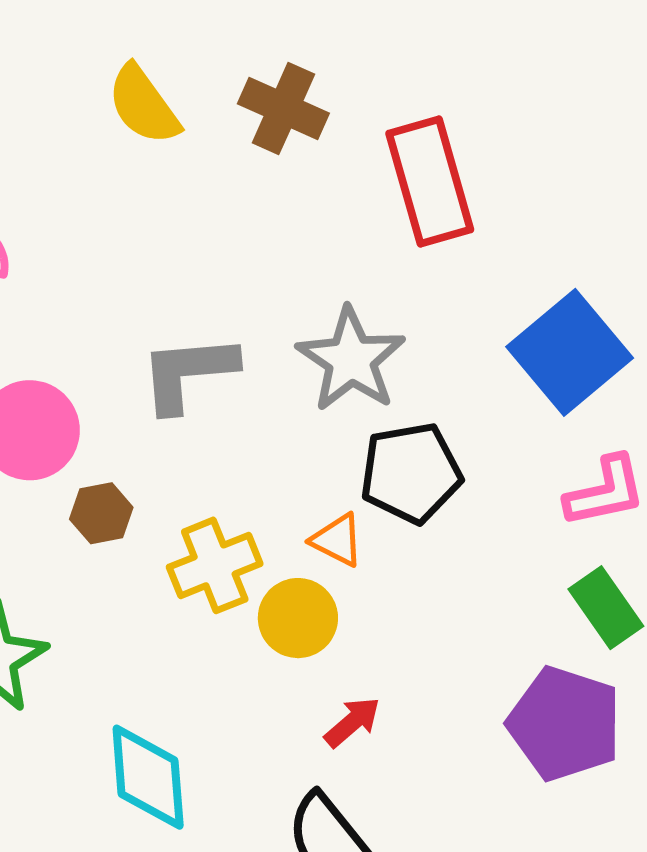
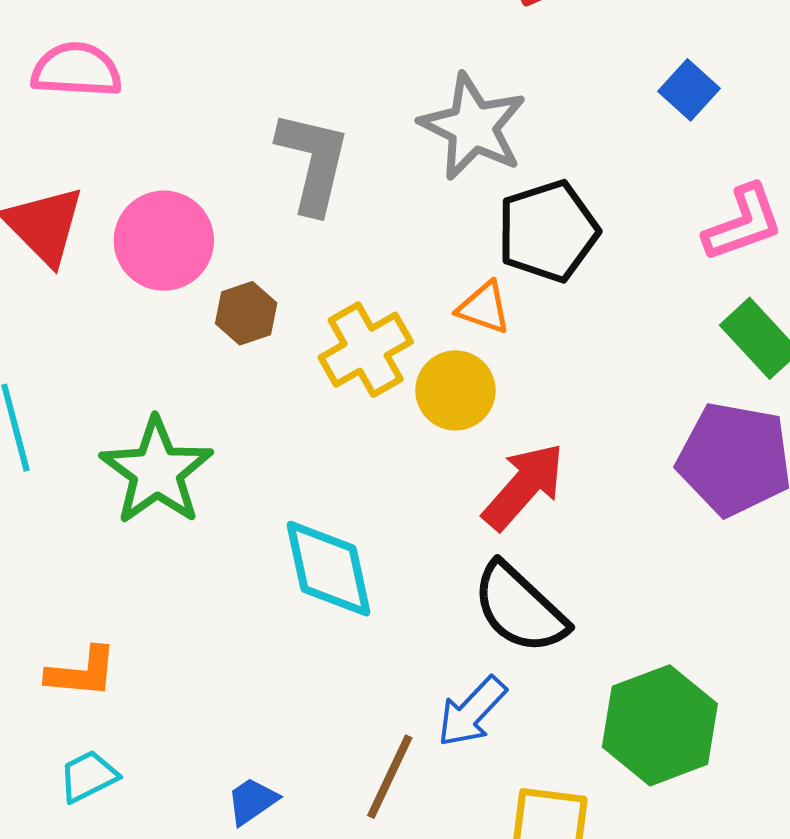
blue square: (570, 352) -> (689, 90), size x0.5
gray L-shape: (188, 373) -> (313, 162), turned 116
red arrow: (352, 722) -> (524, 486), size x1.6

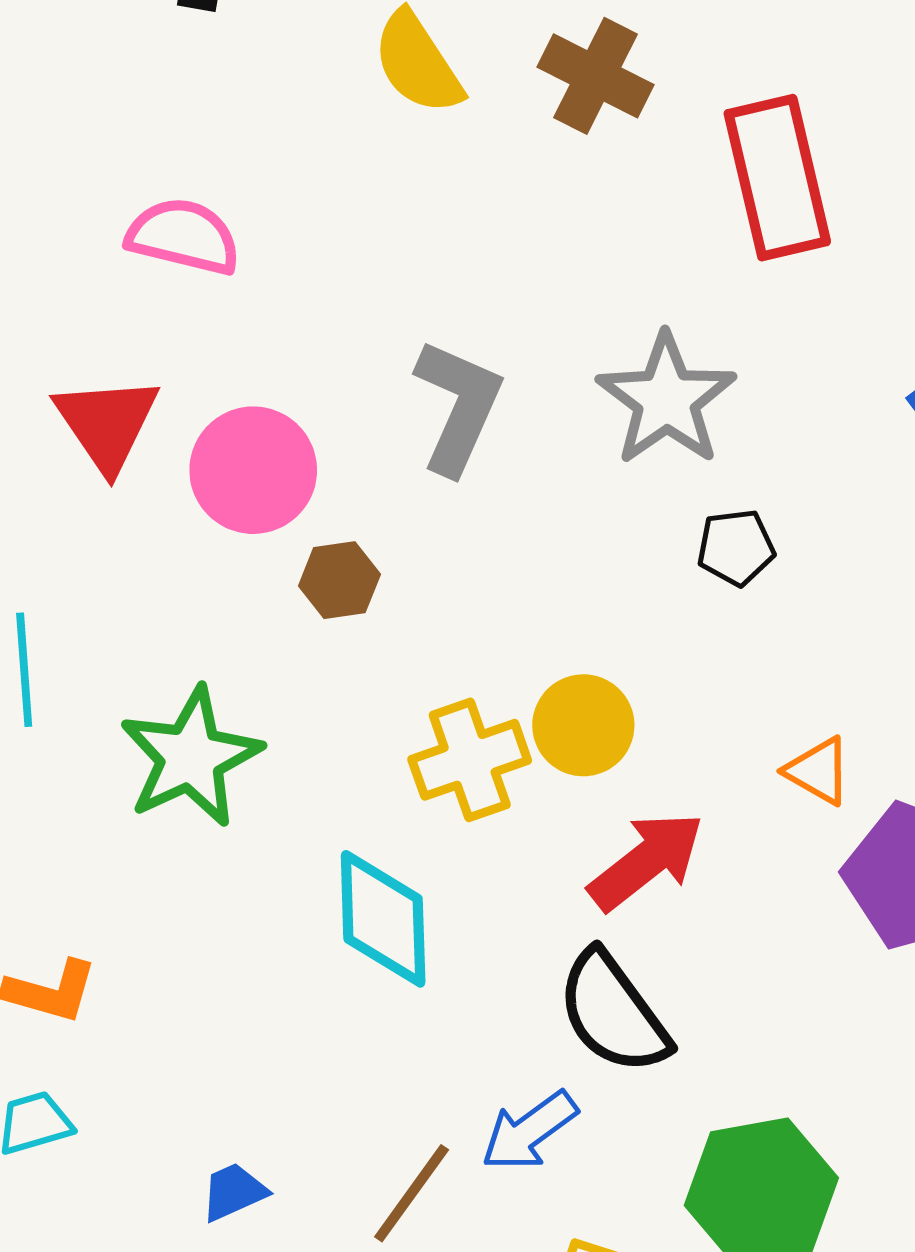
black pentagon: (548, 231) -> (736, 547), size x0.6
orange triangle: (484, 308) -> (818, 771), moved
yellow cross: (366, 350) -> (470, 760), moved

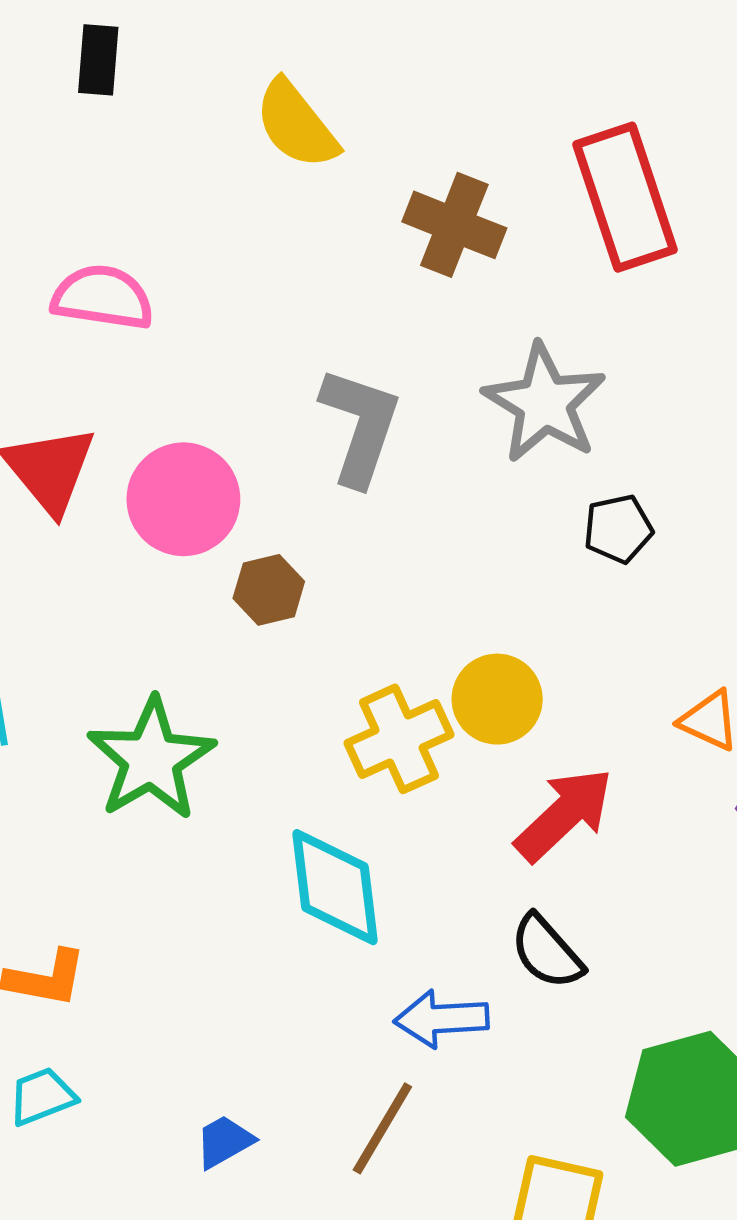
brown cross: (596, 76) -> (454, 225), moved
black semicircle: (613, 1013) -> (547, 952), size x0.7
blue arrow: (529, 1131) -> (441, 1019), moved, turned 38

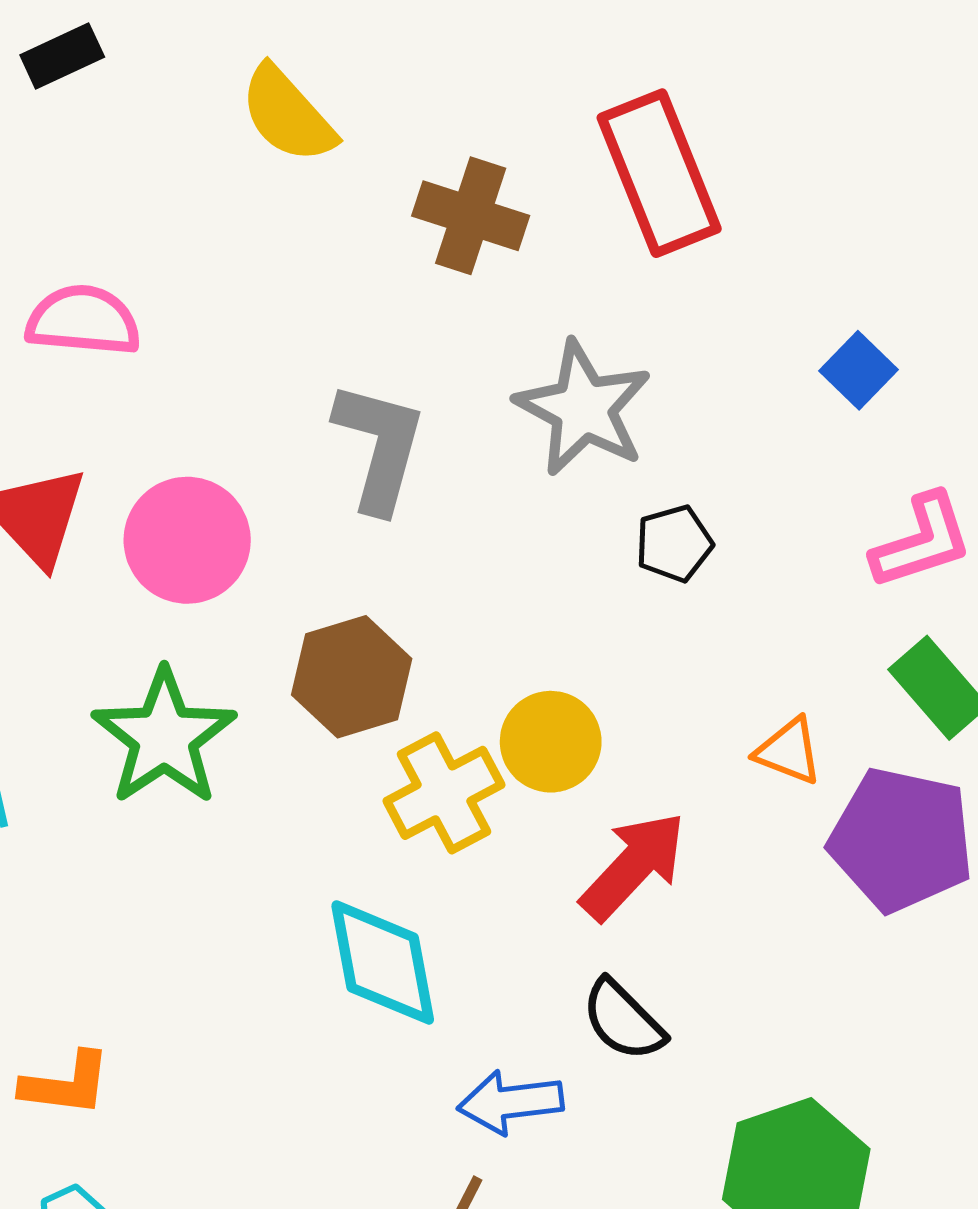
black rectangle: (98, 60) -> (62, 56), turned 64
brown hexagon: (269, 590) -> (352, 677), moved, size x1.5
green star: (151, 759) -> (164, 737), moved

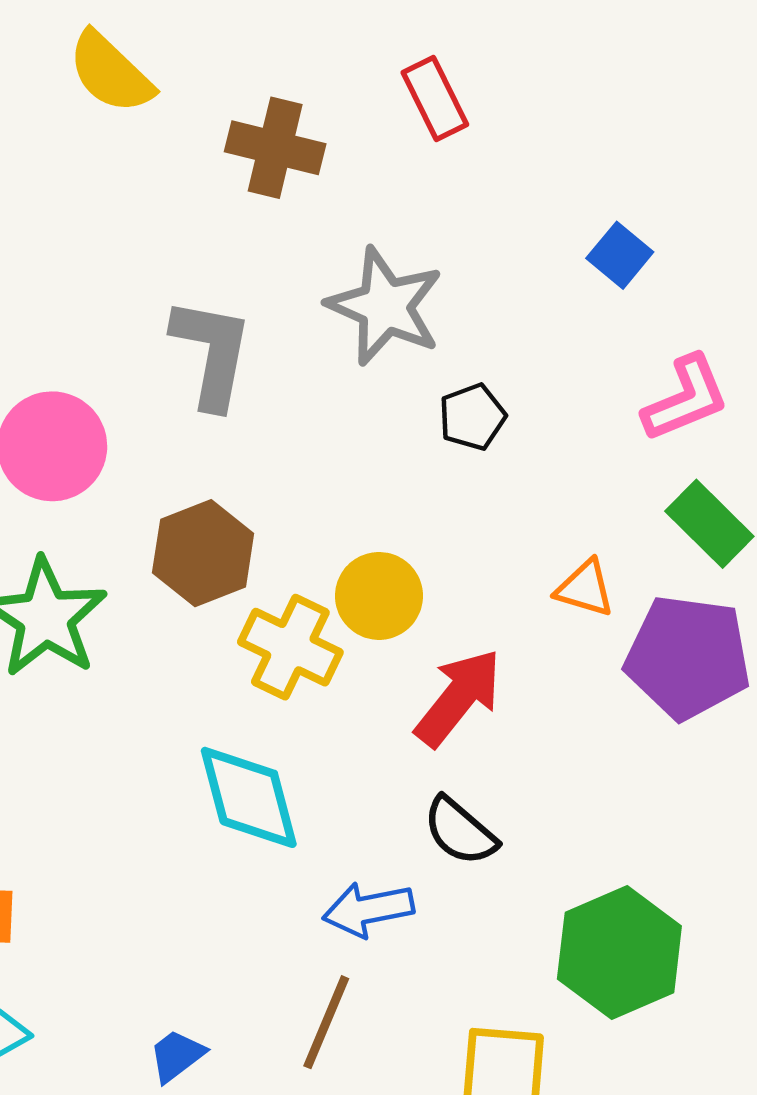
red rectangle: (659, 173) -> (435, 99), size x0.6
yellow cross: (444, 793) -> (290, 647), turned -32

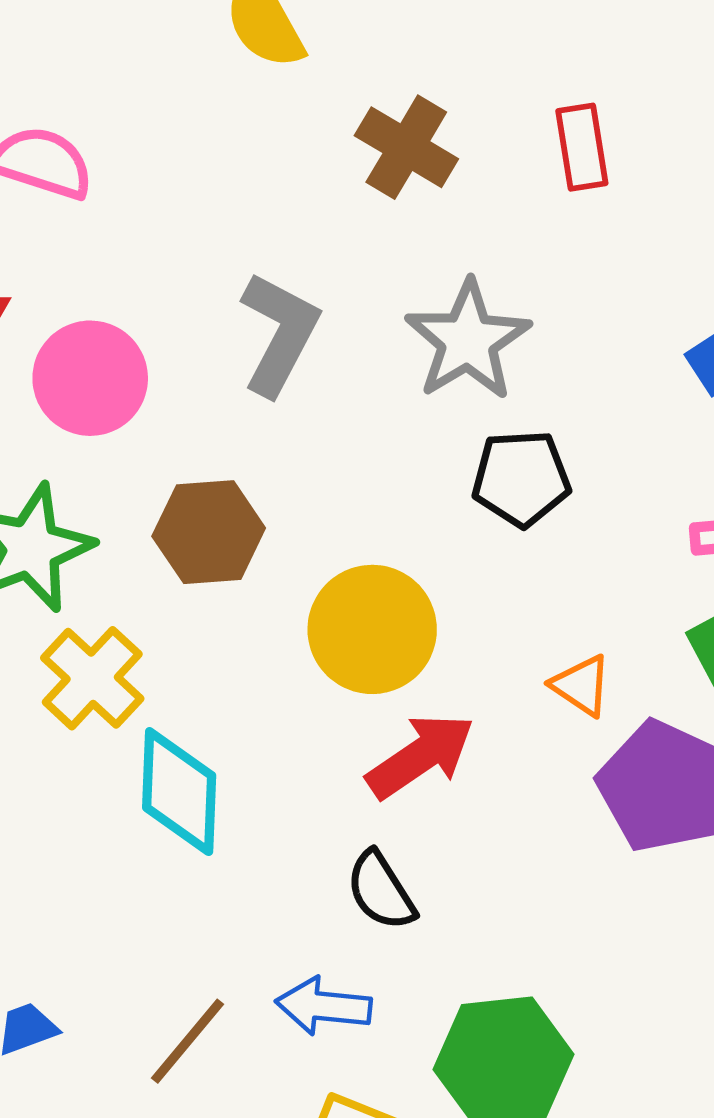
black pentagon: (472, 417) -> (521, 478), size x1.4
yellow circle: (379, 596) -> (372, 629), size x1.4
yellow cross: (290, 647) -> (92, 678), moved
blue arrow: (368, 909) -> (323, 1006), moved

